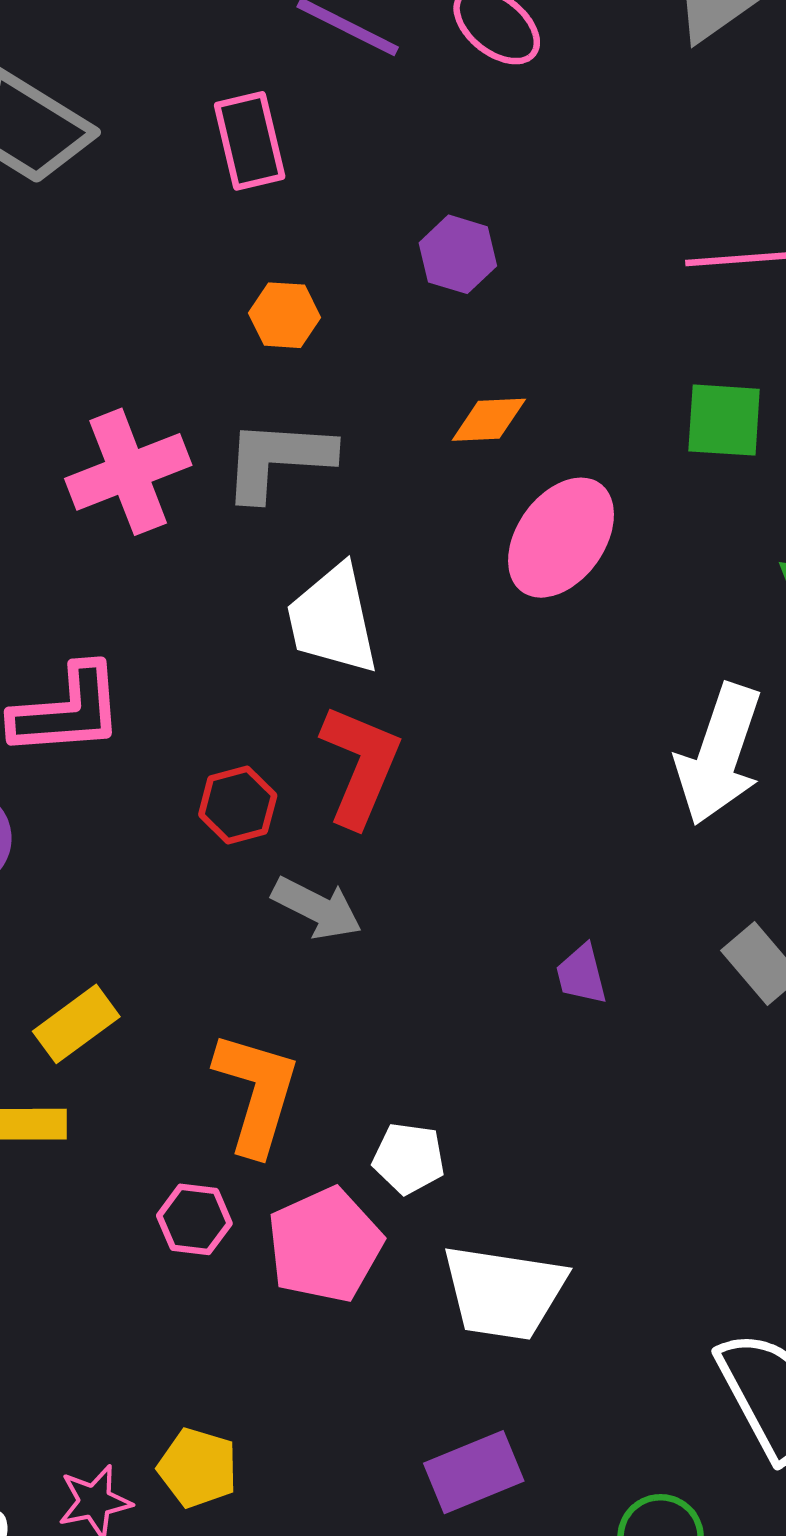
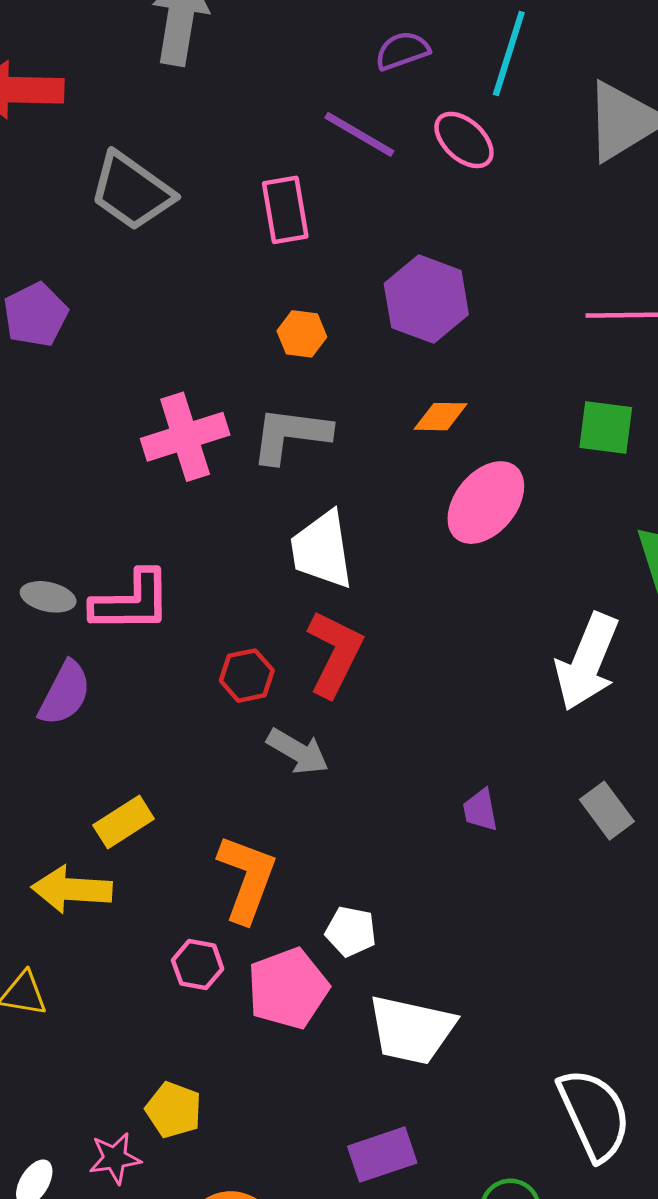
purple hexagon: (458, 254) -> (426, 299), size x1.6
yellow pentagon: (198, 1468) -> (174, 1110), moved

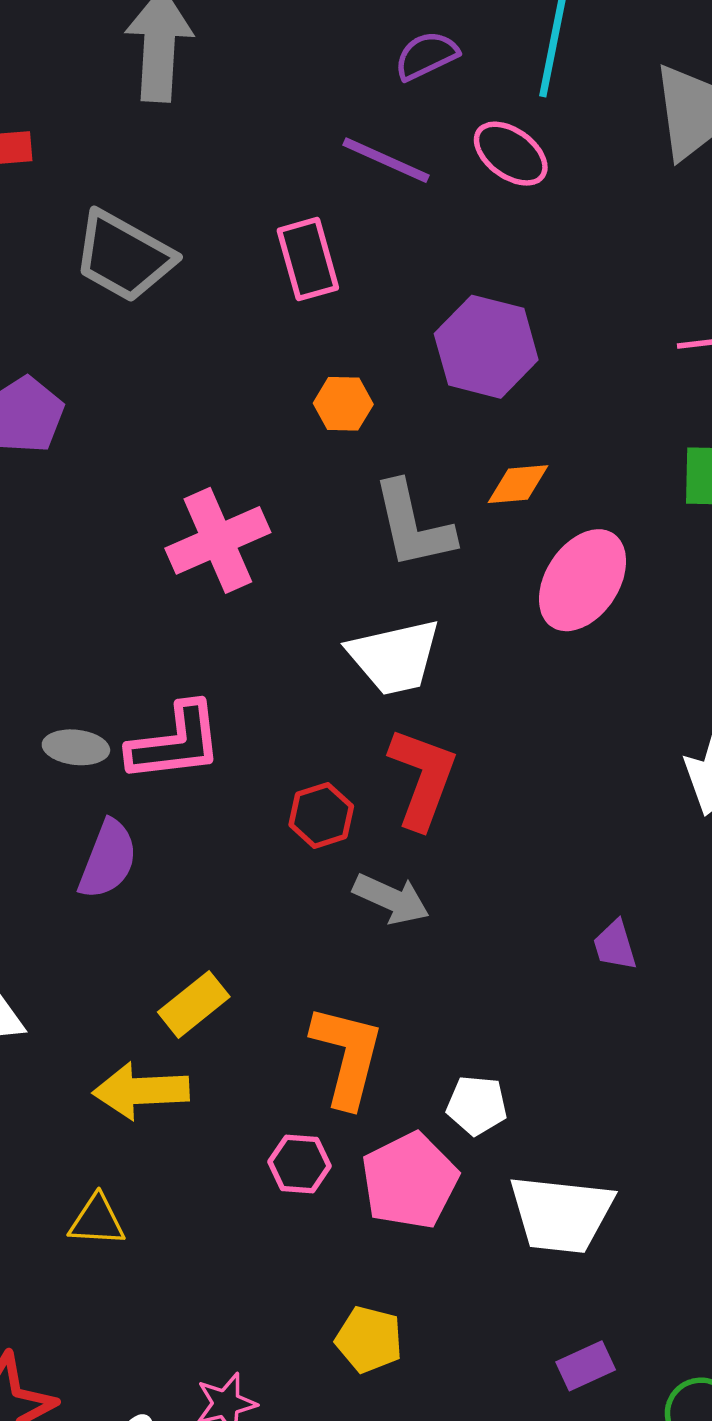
gray L-shape: (291, 435) -> (413, 525), moved, turned -104
white trapezoid: (322, 550) -> (394, 657), turned -88
yellow pentagon: (174, 1110) -> (369, 1339), moved
purple rectangle: (382, 1155) -> (586, 1366), moved, size x0.7

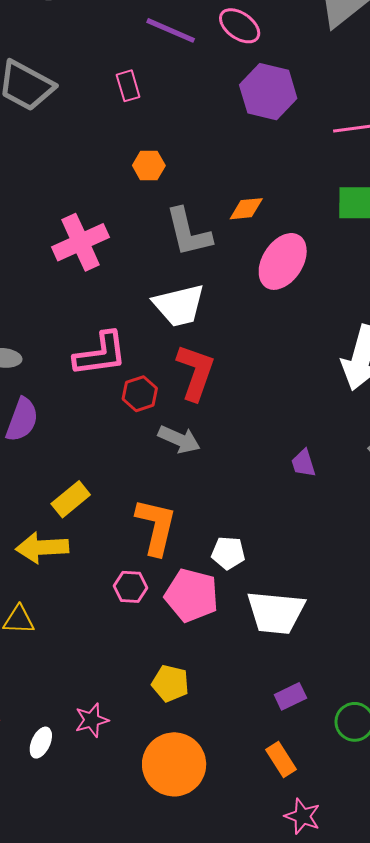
pink rectangle: (308, 259) -> (128, 86), size x0.7
purple hexagon: (486, 347) -> (268, 92), moved
pink L-shape: (175, 742) -> (100, 354), moved
pink pentagon: (410, 1181) -> (192, 595), turned -30

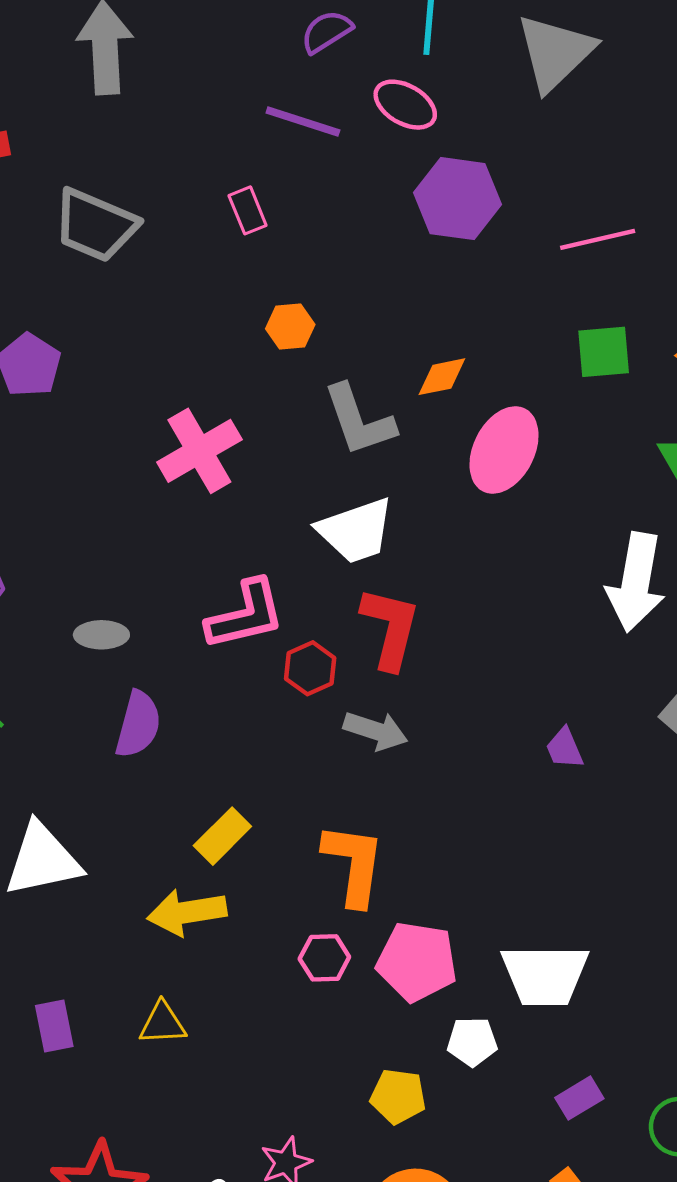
white pentagon: (228, 553) -> (472, 1042), moved

